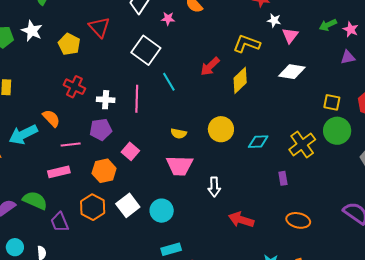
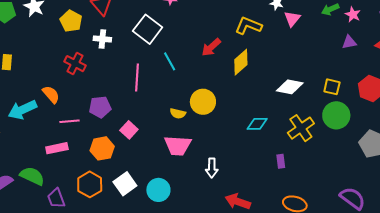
white diamond: (292, 72) -> (290, 87), moved
white cross: (106, 100) -> (102, 39), moved
yellow circle: (221, 129) -> (203, 102), moved

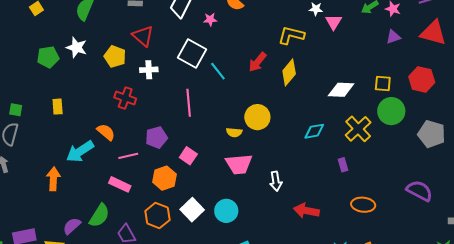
cyan line: (170, 61) -> (218, 71), moved
pink rectangle: (57, 148) -> (120, 184), turned 45
green semicircle: (32, 176) -> (99, 216), turned 105

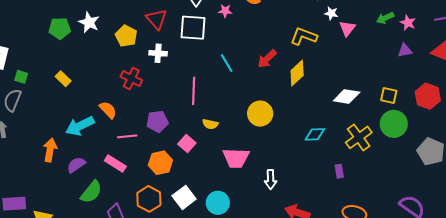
white square: (192, 53) -> (193, 28), moved, turned -32
yellow rectangle: (58, 107) -> (63, 79), turned -49
yellow semicircle: (234, 132) -> (210, 124), moved
purple semicircle: (72, 226) -> (76, 165), moved

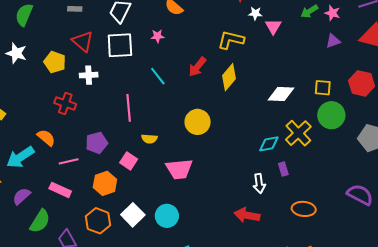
pink star: (225, 11) -> (158, 36), moved
cyan diamond: (315, 134) -> (269, 144), moved
white arrow: (271, 179) -> (259, 183), moved

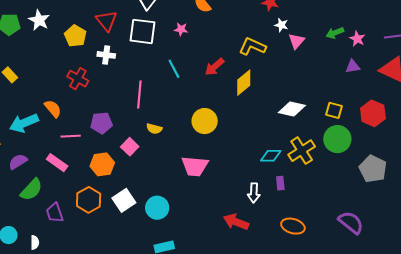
pink trapezoid: (179, 169) -> (195, 166), moved

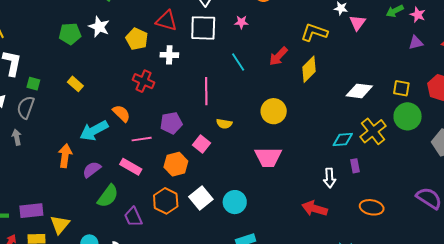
red triangle: (107, 21) -> (166, 21), turned -30

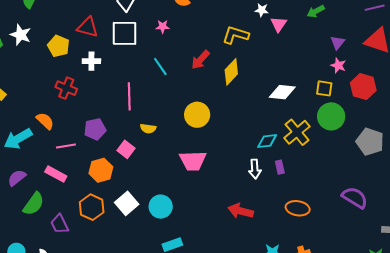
pink star: (418, 15) -> (338, 65), moved
purple triangle: (416, 43) -> (337, 42), turned -35
white arrow: (330, 178) -> (255, 169), moved

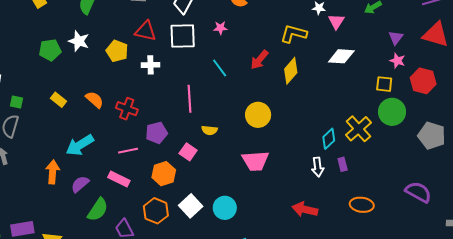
red cross: (66, 88) -> (127, 109), moved
white diamond: (282, 92) -> (341, 56), moved
orange semicircle: (45, 121) -> (95, 100), moved
cyan diamond: (267, 141) -> (329, 139), turned -35

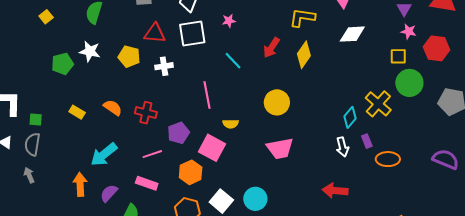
pink square: (188, 152) -> (212, 148), size x1.5
orange ellipse: (362, 205) -> (388, 159), moved

